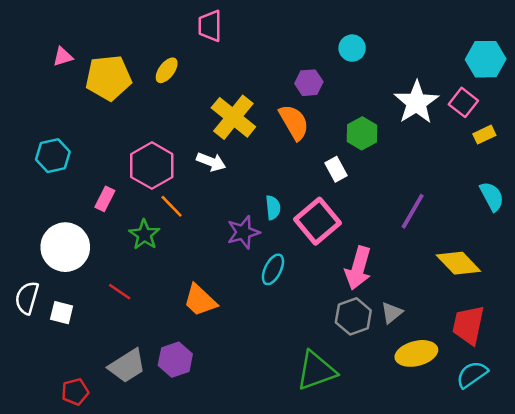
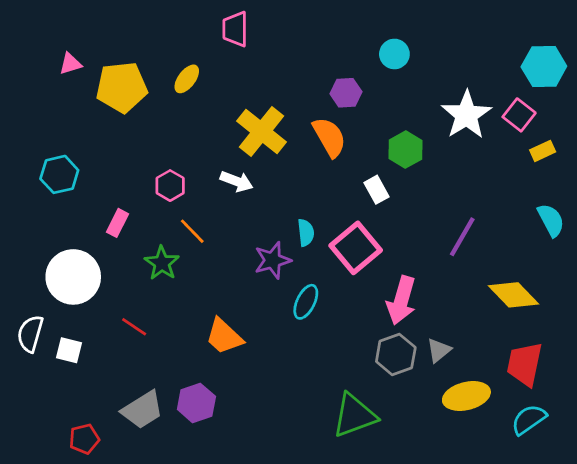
pink hexagon: (152, 166) -> (170, 186), size x0.6

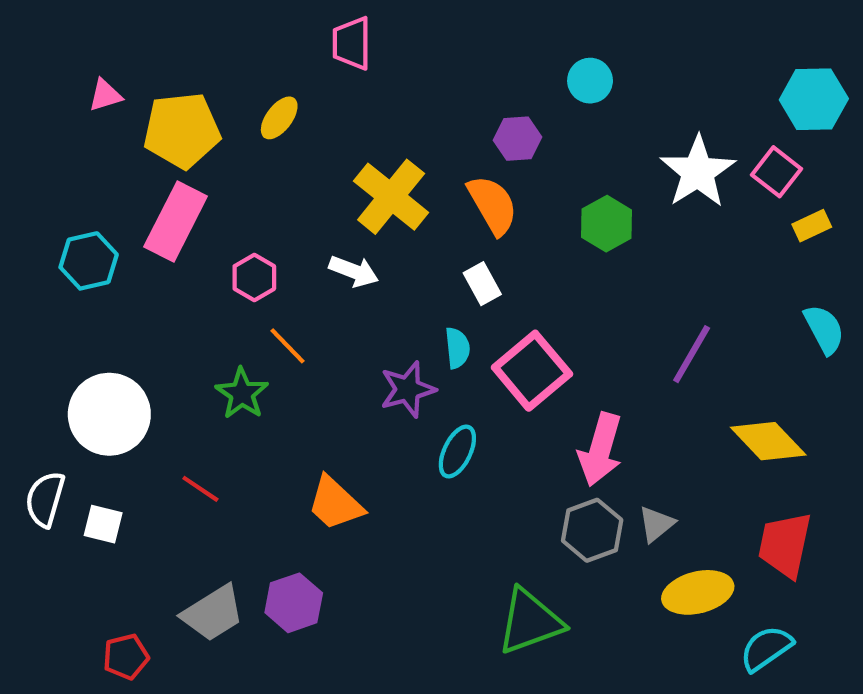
white rectangle: (376, 190) -> (482, 284), moved
pink rectangle: (118, 223) -> (176, 222), moved, size x1.8
cyan semicircle: (529, 420) -> (766, 648), moved

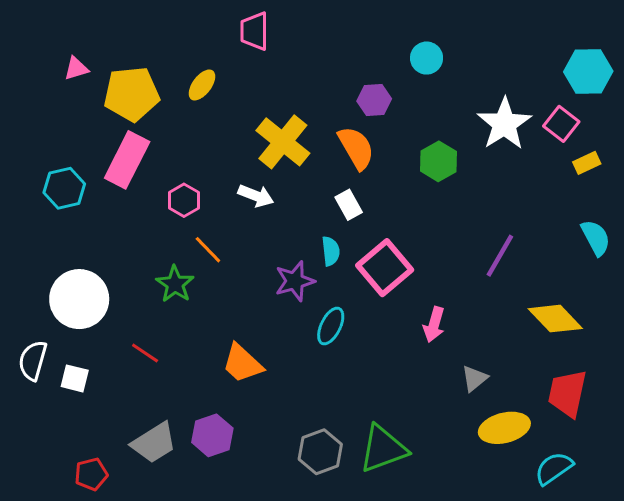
pink arrow: (600, 449) -> (434, 325), size x0.7
gray hexagon: (592, 530) -> (320, 452), moved

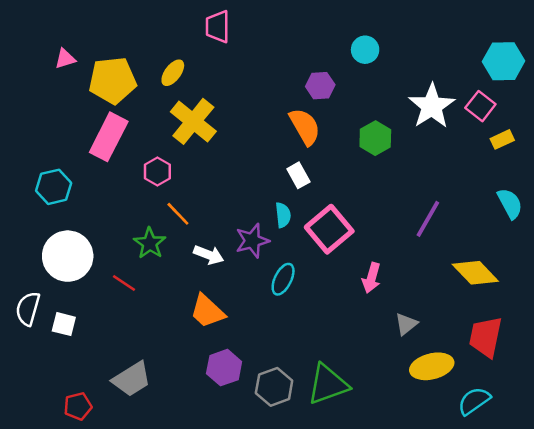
yellow cross: (283, 142) -> (193, 121), moved
cyan hexagon: (64, 188) -> (54, 187), moved
white arrow: (256, 196) -> (209, 255), moved
red line: (145, 353) -> (124, 283), moved
purple hexagon: (212, 435) -> (224, 368), moved

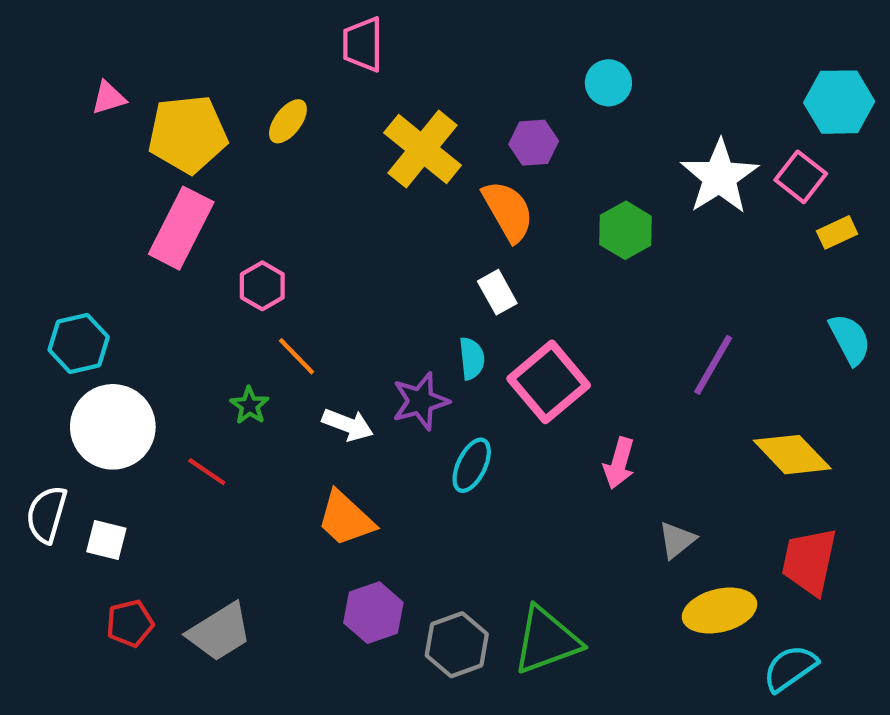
yellow cross: (193, 121) -> (423, 149), moved
cyan hexagon: (54, 187) -> (79, 343), moved
green star: (150, 243) -> (250, 405), size x0.7
red pentagon: (78, 406) -> (130, 623), moved

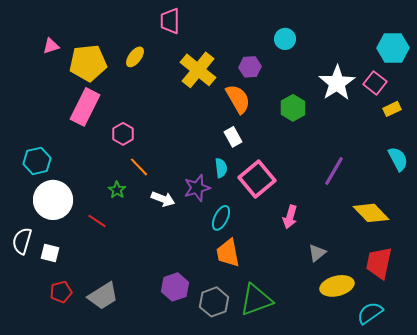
orange trapezoid: (346, 519) -> (228, 253), moved, turned 36

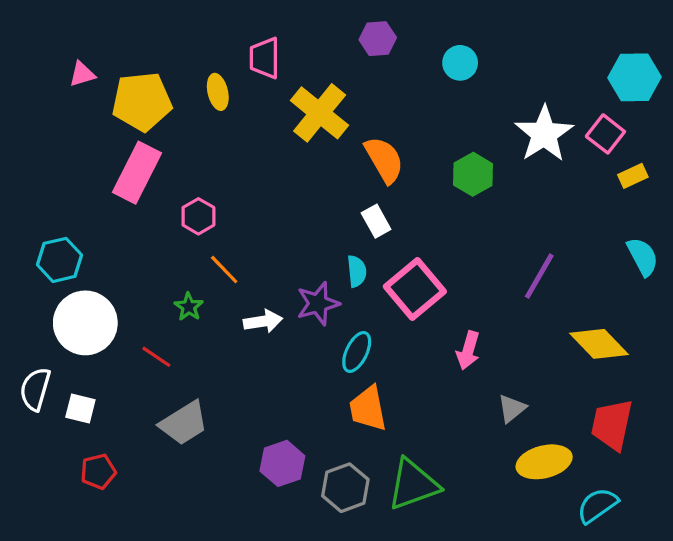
pink trapezoid: (170, 21) -> (265, 58), moved
yellow ellipse: (135, 57) -> (218, 92), turned -50
purple hexagon: (250, 67) -> (378, 39), moved
white arrow: (163, 199) -> (263, 321), turned -30
gray trapezoid: (103, 296) -> (184, 423), moved

